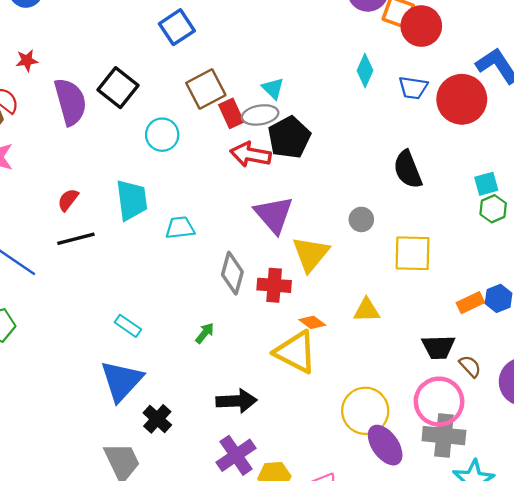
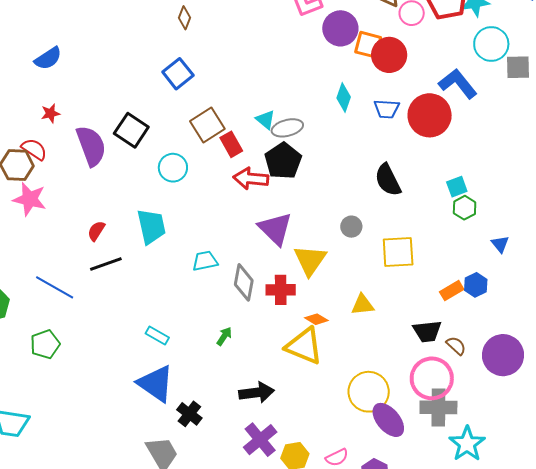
gray ellipse: (260, 115) -> (287, 128), moved
cyan trapezoid: (180, 228) -> (205, 261), moved
blue triangle: (122, 381) -> (156, 384), turned -33

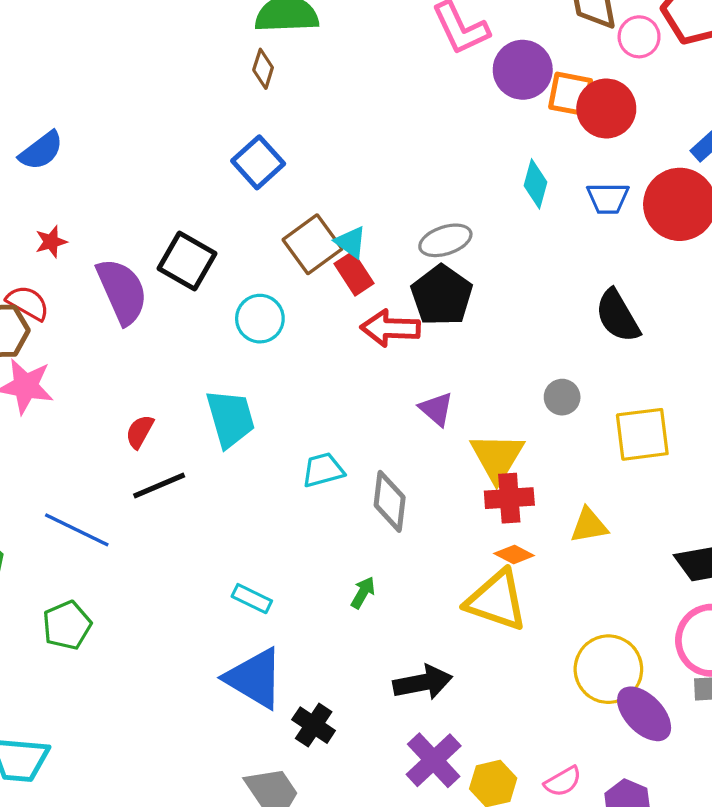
cyan triangle: (265, 120) -> (351, 242), moved
purple triangle: (275, 229) -> (436, 409), size x0.6
red cross: (281, 290) -> (509, 498), moved

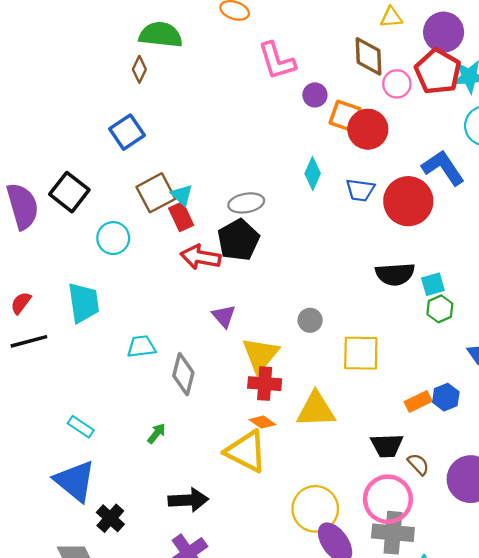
purple circle: (523, 70) -> (315, 95), size x0.6
black semicircle: (618, 316) -> (395, 274), moved, turned -72
yellow triangle: (589, 525) -> (316, 410), size x1.5

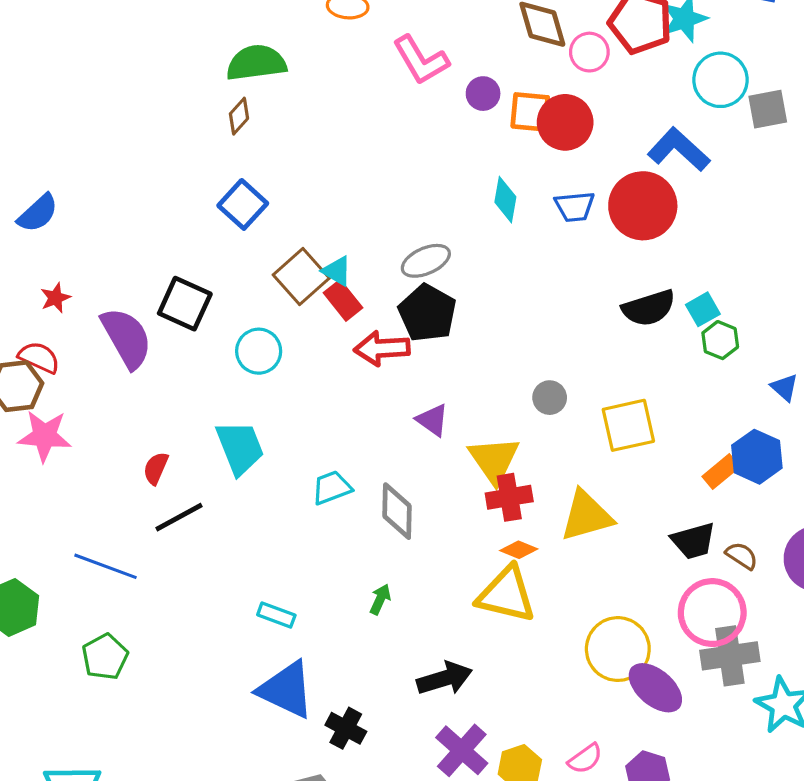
brown diamond: (139, 69) -> (239, 116), turned 30
blue hexagon: (446, 397) -> (757, 457), size x1.4

